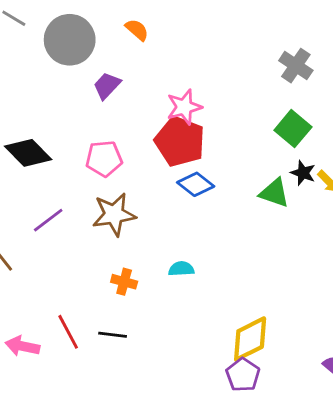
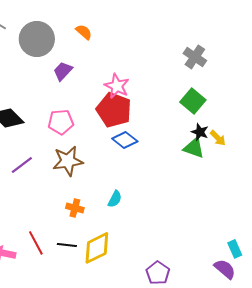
pink star: (184, 107) -> (117, 86), turned -30
green triangle: (274, 193) -> (194, 148), moved
cyan semicircle: (181, 269) -> (115, 199), turned 120
yellow diamond: (250, 339) -> (97, 248), moved

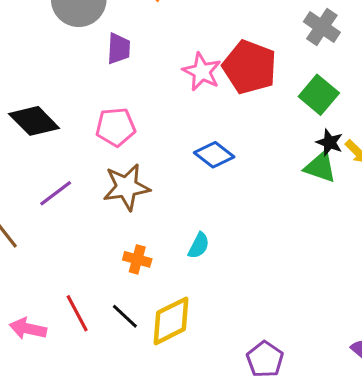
purple trapezoid: (63, 71) -> (119, 49), turned 140
red pentagon: (114, 110) -> (250, 67), moved
black line: (67, 245) -> (125, 316), turned 36

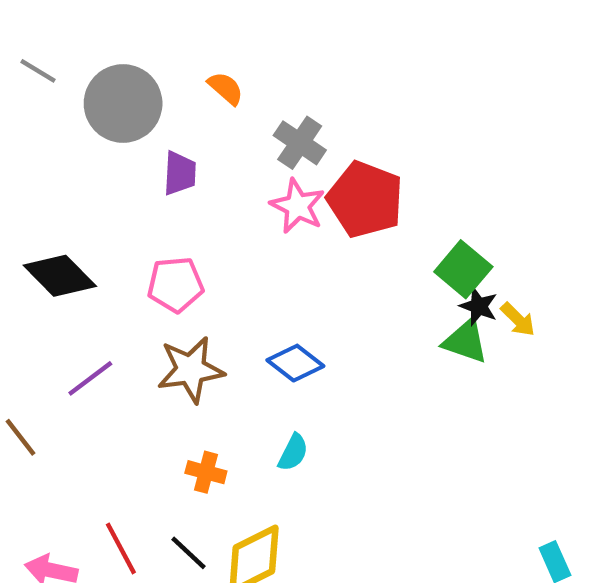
gray cross: (322, 27) -> (300, 143), moved
green square: (319, 95) -> (463, 269), moved
blue diamond: (214, 155) -> (295, 363), moved

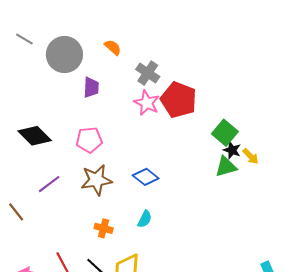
green triangle: (466, 341) -> (226, 167), turned -35

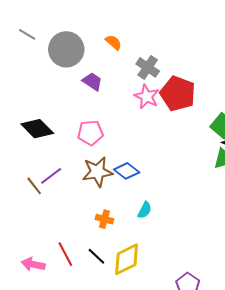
purple trapezoid: (91, 87) -> (92, 82), turned -60
blue diamond: (146, 177) -> (127, 171), moved
brown line: (16, 212) -> (34, 186), moved

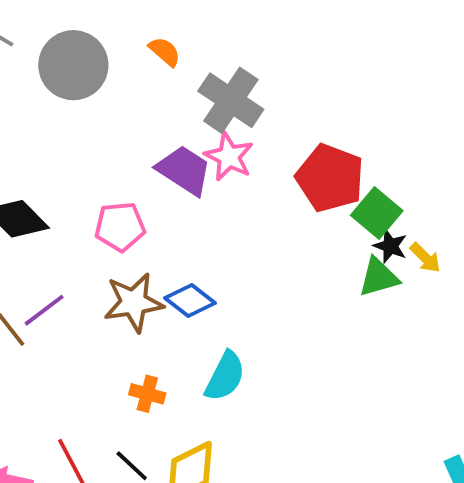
gray cross: (148, 67) -> (231, 100), size x1.4
purple trapezoid: (92, 82) -> (184, 170), moved, size x1.4
red pentagon: (178, 94) -> (330, 178), moved
cyan semicircle: (145, 210) -> (225, 376), size x1.5

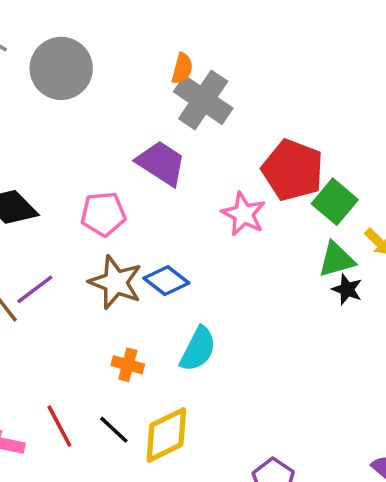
orange semicircle: (165, 52) -> (182, 68), moved, turned 64
pink star: (229, 157) -> (244, 214), moved
black star: (390, 246) -> (347, 289), moved
brown star: (134, 302) -> (116, 282), turned 30

